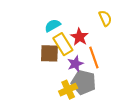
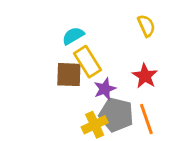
red star: (79, 37) -> (145, 76), moved
orange line: (94, 58) -> (146, 119), moved

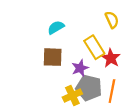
yellow rectangle: (88, 62) -> (94, 47), moved
orange line: (146, 119) -> (112, 91), turned 30

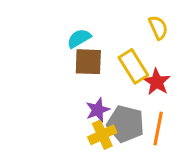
brown square: (53, 57) -> (88, 62), moved
purple star: (80, 68) -> (98, 110), moved

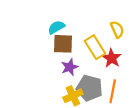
yellow semicircle: (158, 28) -> (117, 29), moved
purple star: (98, 110) -> (70, 67), moved

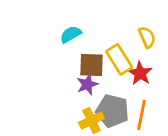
brown square: (63, 44) -> (91, 65), moved

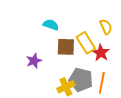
cyan semicircle: (71, 34) -> (51, 25), turned 49
purple star: (87, 84) -> (34, 61), moved

